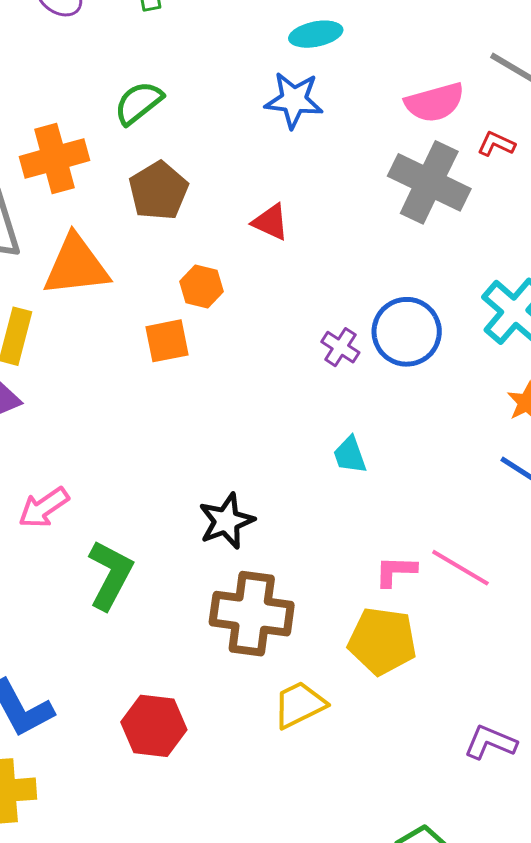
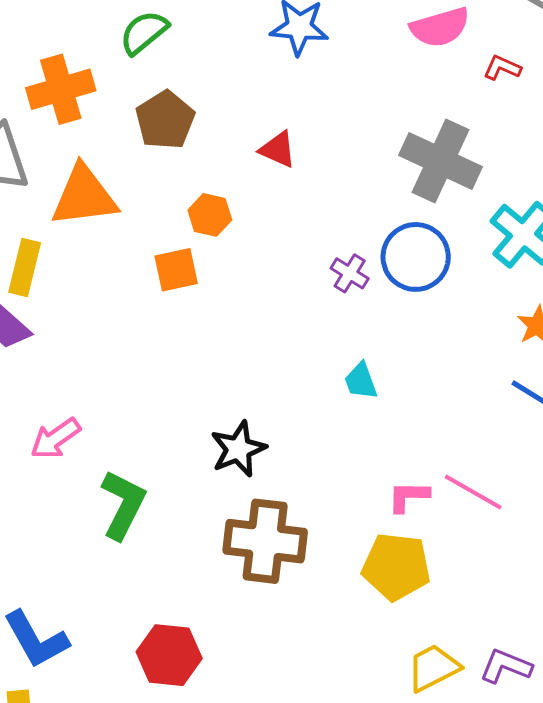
gray cross: (429, 182) -> (440, 161), moved
yellow trapezoid: (299, 705) -> (433, 668), moved

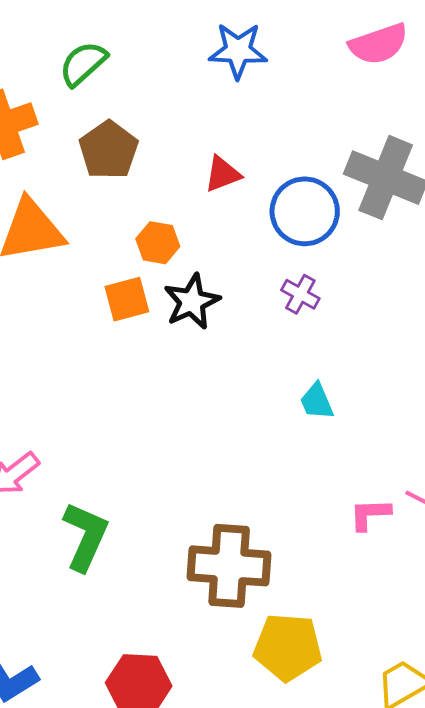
red triangle: (278, 149) -> (223, 174), turned -42
blue circle: (416, 257) -> (305, 211), moved
black star: (238, 449) -> (192, 302), moved
yellow pentagon: (396, 567) -> (288, 647), moved

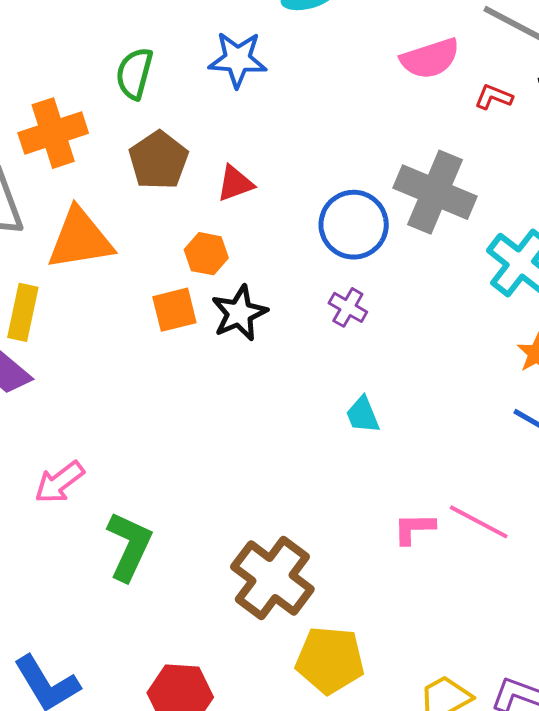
blue star: (238, 51) -> (238, 59), moved
green semicircle: (83, 64) -> (134, 73), turned -34
red triangle: (223, 174) -> (235, 184), moved
brown cross: (229, 566) -> (272, 578), turned 32

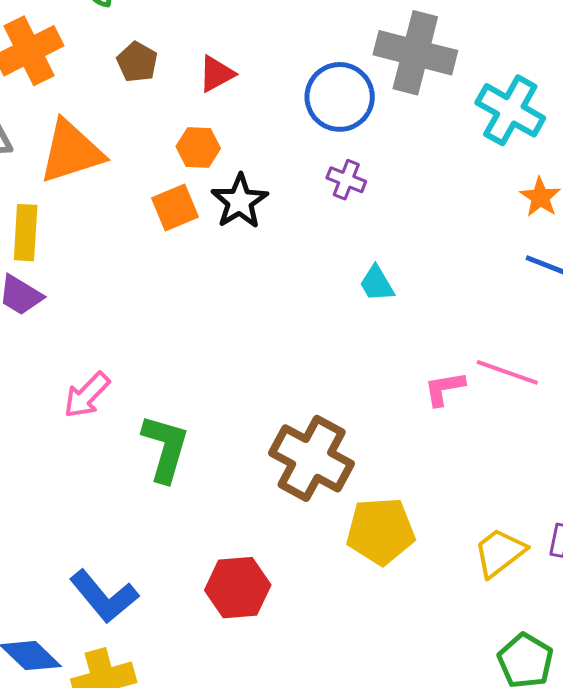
brown pentagon: (159, 160) -> (137, 62), size x0.7

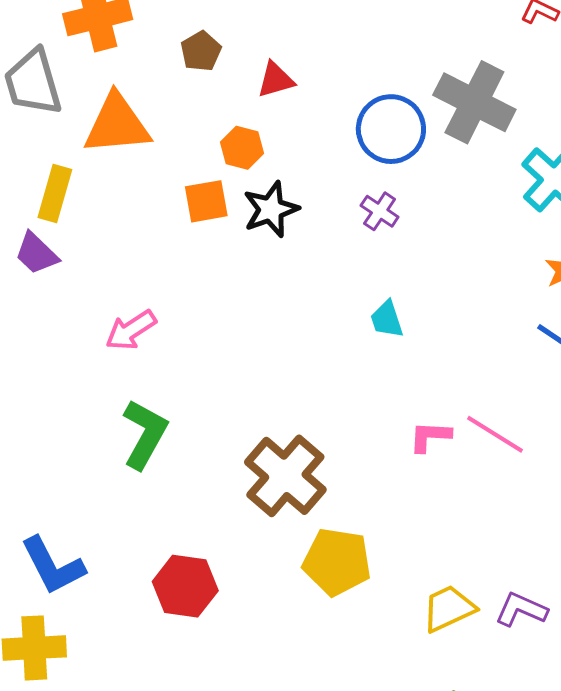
pink arrow: (87, 395) -> (131, 330), moved

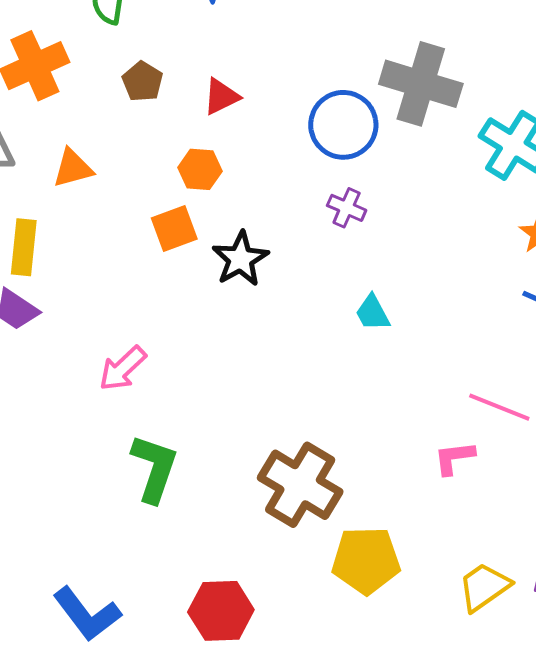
orange triangle: (117, 124) -> (73, 168), size x0.6
black star: (271, 209) -> (240, 259), moved
pink L-shape: (430, 436) -> (454, 458), moved

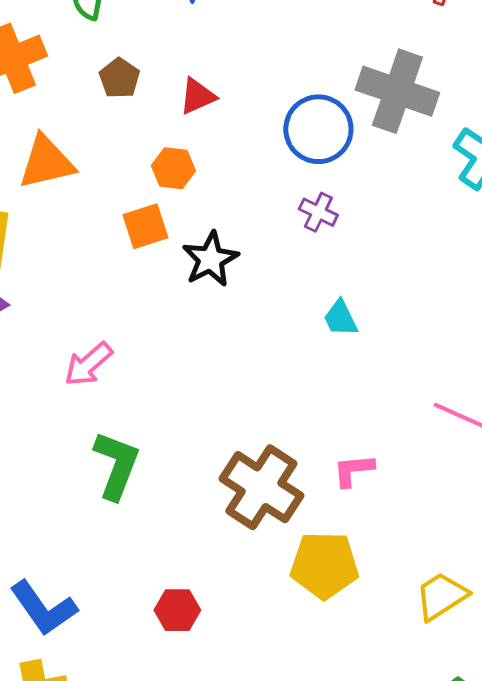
orange triangle: (73, 168) -> (46, 162), size x1.4
pink L-shape: (454, 458) -> (353, 470), moved
red hexagon: (221, 611) -> (177, 610), size x0.7

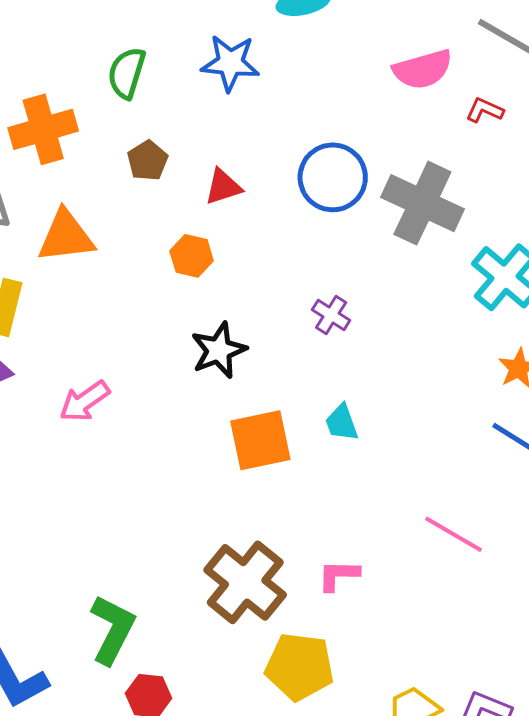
blue circle: (318, 129) -> (333, 177), moved
orange square: (145, 226) -> (260, 440), moved, size x1.4
pink arrow: (88, 364) -> (85, 401), moved
green L-shape: (116, 465) -> (112, 630), moved

